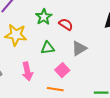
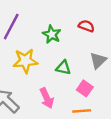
red semicircle: (66, 24) -> (86, 26), moved
green triangle: (48, 48) -> (63, 68), turned 32

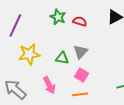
green star: (52, 34) -> (58, 17), moved
gray triangle: (98, 60) -> (81, 52), moved

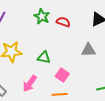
gray triangle: (81, 52) -> (88, 50), moved, turned 42
pink arrow: (49, 85) -> (30, 83), turned 60

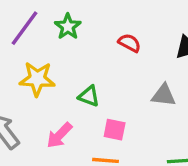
green star: (42, 16) -> (68, 27), moved
pink square: (62, 75) -> (115, 130), turned -32

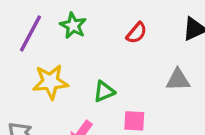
red semicircle: (130, 43) -> (137, 33), turned 110
green triangle: (89, 96) -> (104, 91), turned -35

